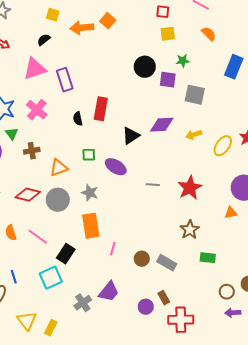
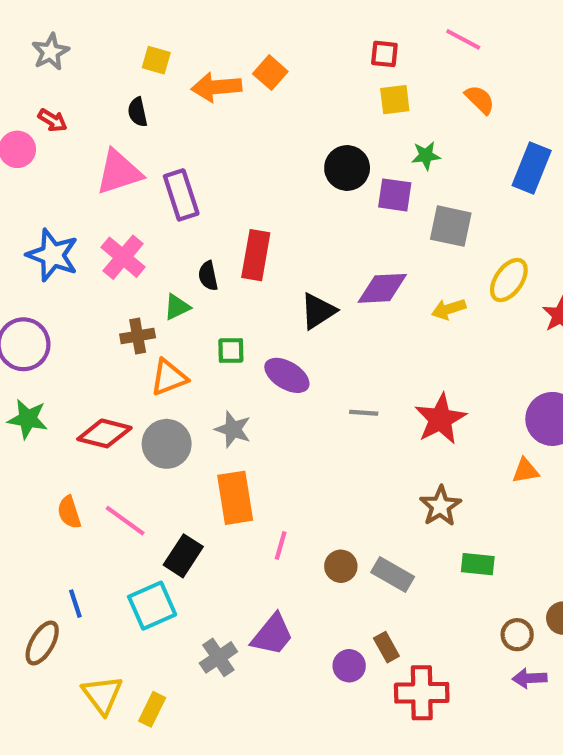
black semicircle: (44, 40) -> (138, 112), turned -64
green triangle: (12, 134) -> (177, 307), moved, turned 40
yellow ellipse: (223, 146) -> (509, 280), moved
brown cross: (32, 151) -> (138, 336), moved

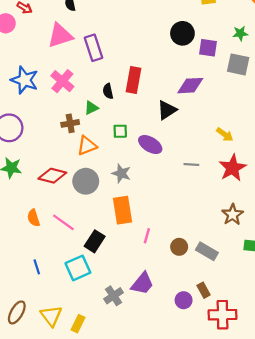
green star: (426, 156) -> (240, 33), moved
purple diamond: (382, 288) -> (190, 86), moved
yellow arrow: (449, 309) -> (225, 135), moved, turned -126
brown ellipse: (42, 643) -> (17, 312), moved

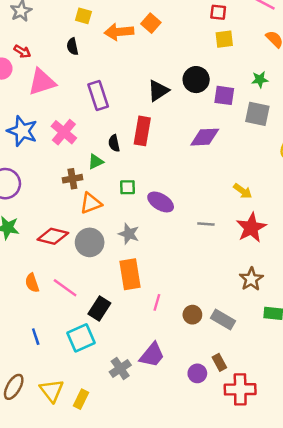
pink triangle: (60, 36) -> (42, 82), moved
black triangle: (167, 110) -> (158, 91), moved

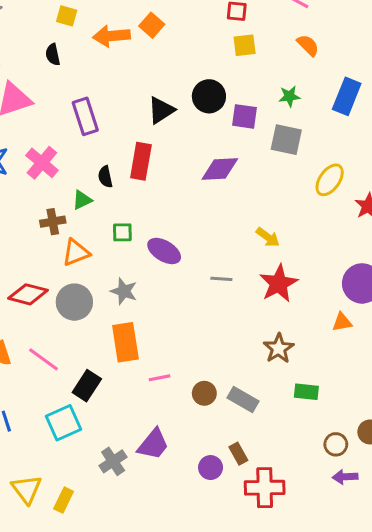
pink line: (157, 302) -> (159, 378), turned 63

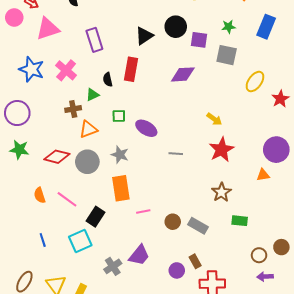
gray line: (221, 279) -> (176, 154), moved

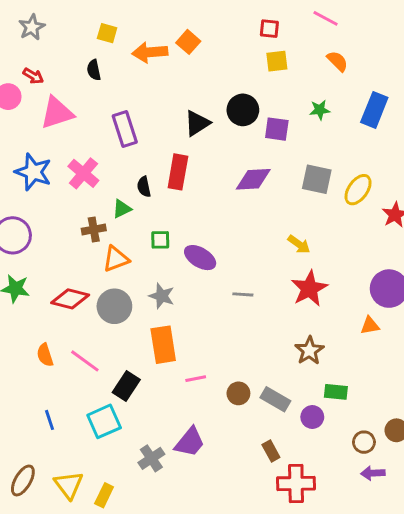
gray square: (227, 55) -> (317, 179), moved
purple circle: (177, 270) -> (312, 417), moved

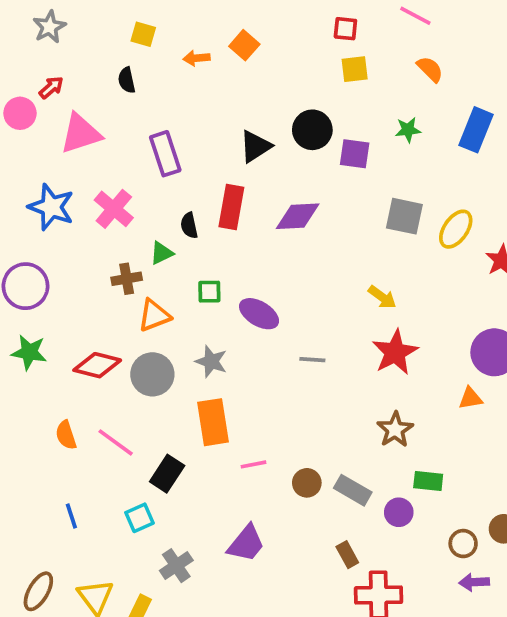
orange arrow: (150, 52) -> (197, 58), size x0.6
red arrow: (33, 76) -> (51, 88), turned -72
purple diamond: (253, 179) -> (298, 216), moved
cyan square: (104, 421) -> (140, 518), size x0.7
gray cross: (151, 458) -> (176, 566), moved

